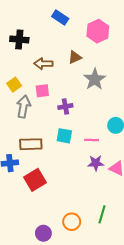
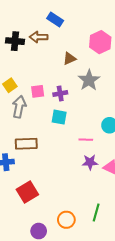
pink hexagon: (98, 31) -> (100, 42), moved
brown arrow: (43, 64) -> (39, 37), moved
purple cross: (65, 107) -> (60, 93), moved
cyan square: (64, 136) -> (59, 117), moved
red square: (35, 180) -> (27, 192), moved

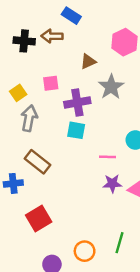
pink square: (38, 91) -> (51, 83), moved
purple cross: (60, 93) -> (77, 103), size x1.5
brown rectangle: (26, 144) -> (37, 162), turned 40

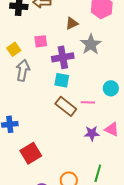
brown rectangle: (37, 162) -> (66, 106), moved
purple star: (112, 183) -> (92, 133), moved

